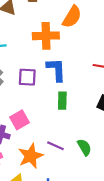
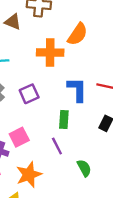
blue L-shape: (56, 70) -> (77, 90), moved
purple square: (27, 77) -> (29, 94), turned -30
purple line: (55, 146) -> (57, 146), moved, turned 36

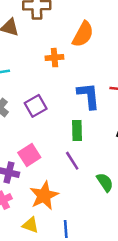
orange cross: (50, 52) -> (54, 58), size x0.6

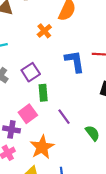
orange cross: (54, 58) -> (44, 31), turned -32
green rectangle: (77, 131) -> (43, 93), moved

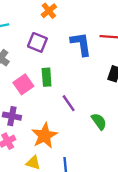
purple square: (31, 72) -> (37, 42), moved, turned -36
pink square: (28, 114) -> (23, 84), moved

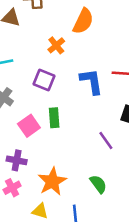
purple line: (69, 103) -> (106, 141), moved
green semicircle: (99, 121) -> (98, 184), moved

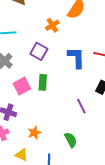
orange star: (52, 181) -> (34, 133), size x0.6

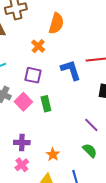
pink square: (22, 86) -> (23, 102), moved
purple line: (81, 106) -> (91, 125), moved

